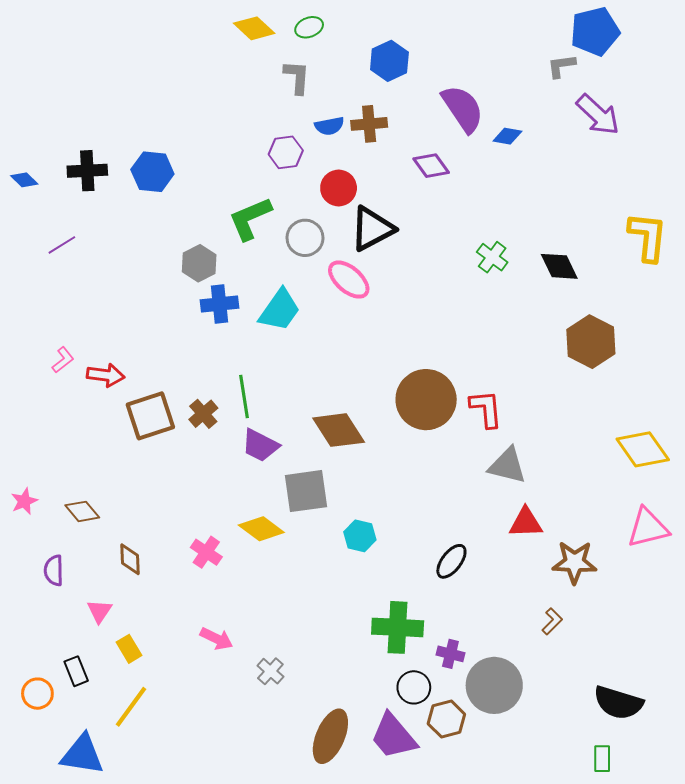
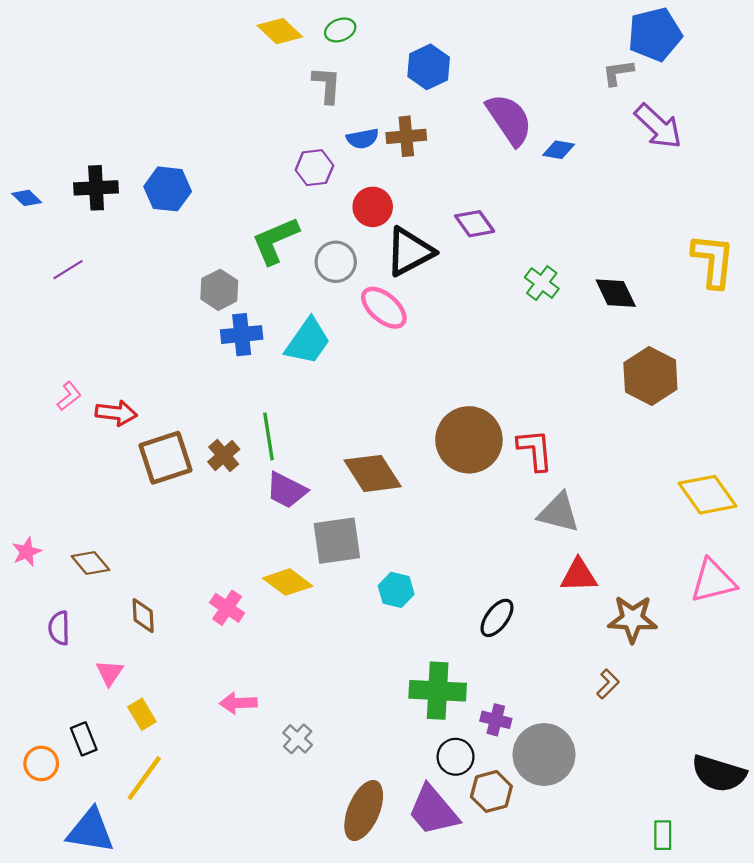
purple diamond: (431, 166) -> (475, 224), moved
pink arrow: (216, 639) -> (238, 703), turned 152
black semicircle: (618, 703) -> (719, 774), moved

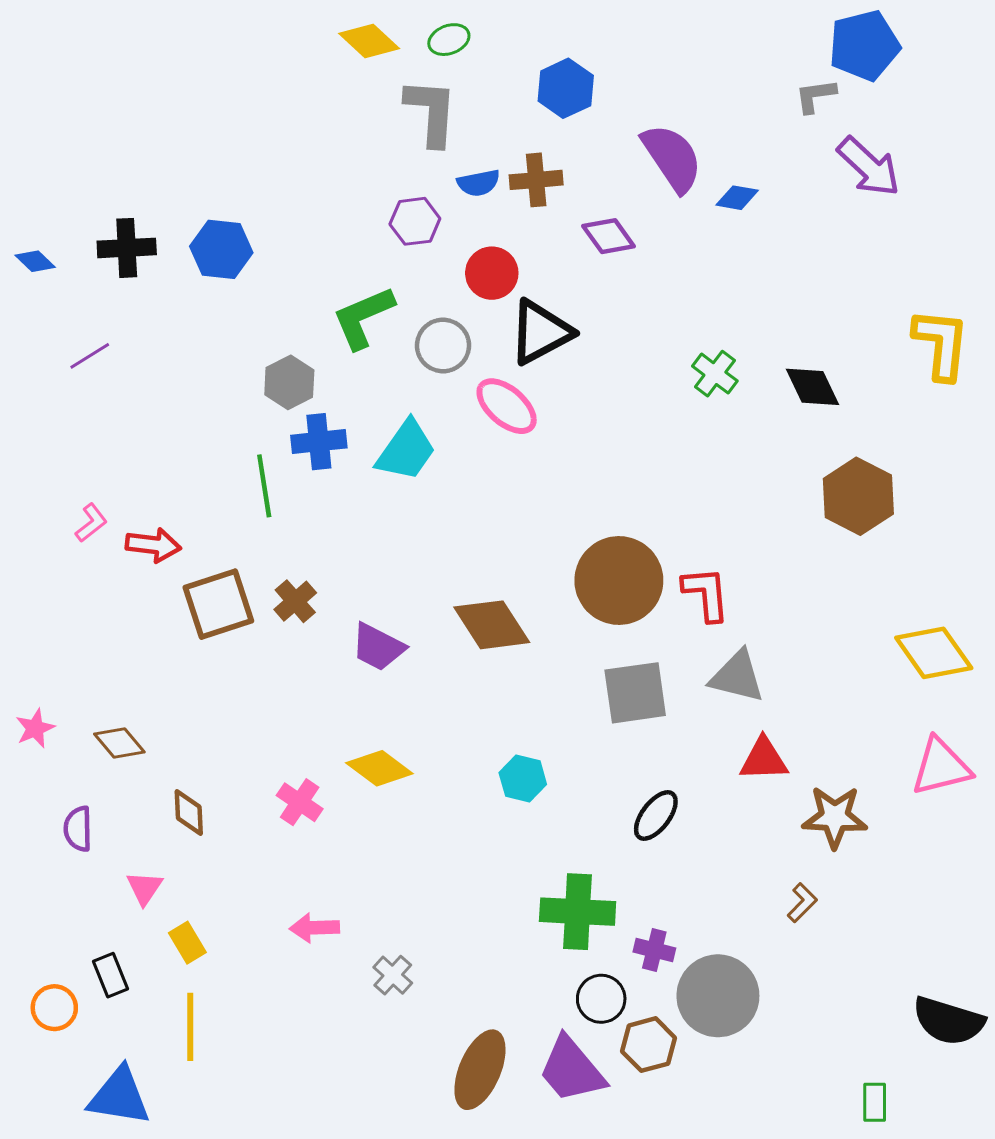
gray L-shape: (327, 85) -> (431, 112), size x1.4
purple diamond: (475, 224) -> (609, 236), moved
green line: (269, 436) -> (264, 486), moved
gray square: (337, 541) -> (635, 693), moved
yellow line: (144, 778) -> (190, 1027), turned -36

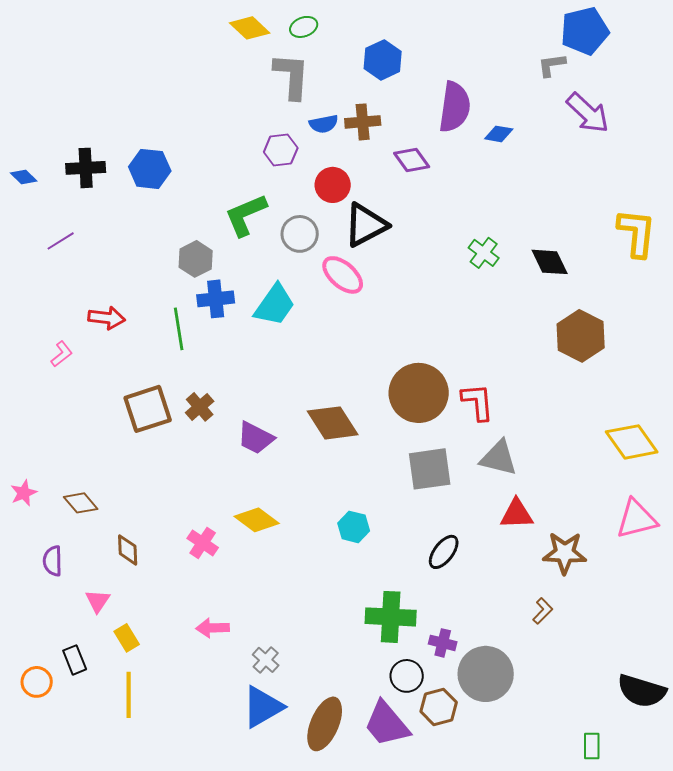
purple semicircle: (672, 158) -> (455, 107), turned 42
red arrow: (153, 545) -> (107, 318), moved
blue triangle: (119, 1096) -> (263, 707), moved, turned -39

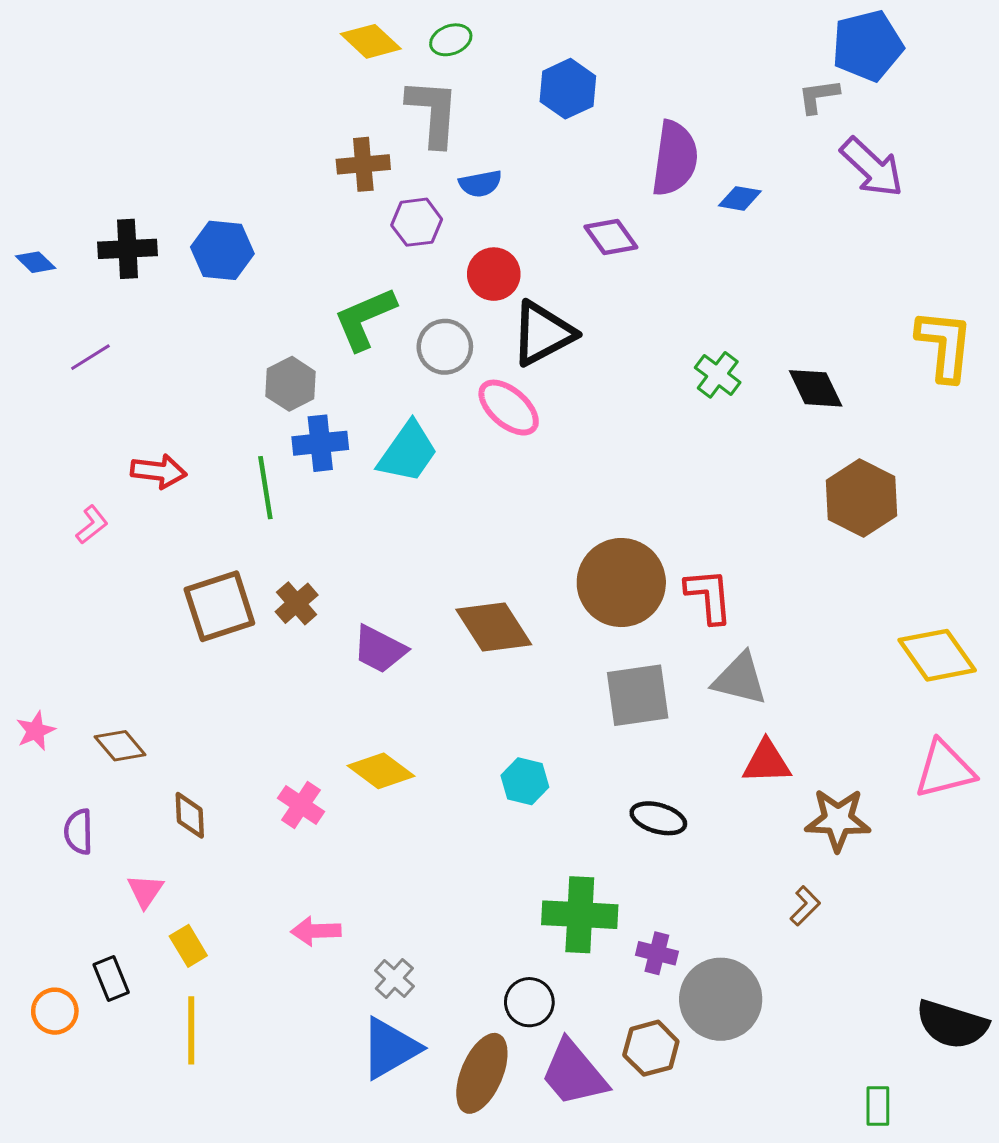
brown cross: (363, 122) -> (363, 164), moved
black ellipse: (444, 552) -> (658, 818), turned 69
black circle: (407, 676) -> (529, 1002), moved

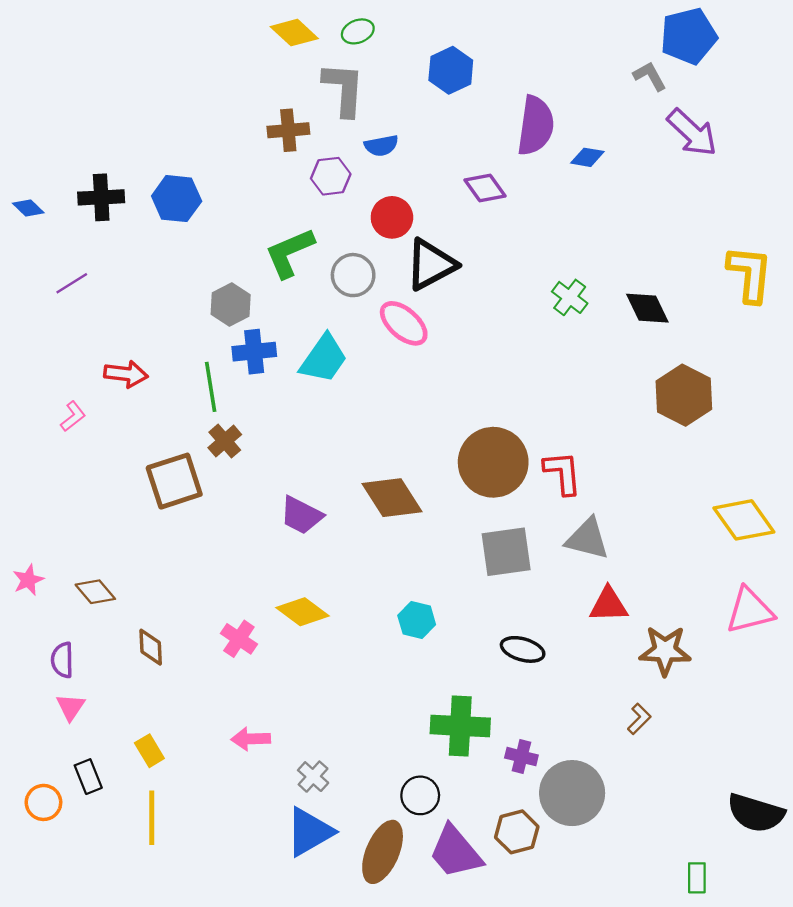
gray L-shape: (819, 96) -> (650, 76), turned 69
brown cross: (297, 603) -> (225, 441), moved
pink triangle: (145, 891) -> (71, 707), moved

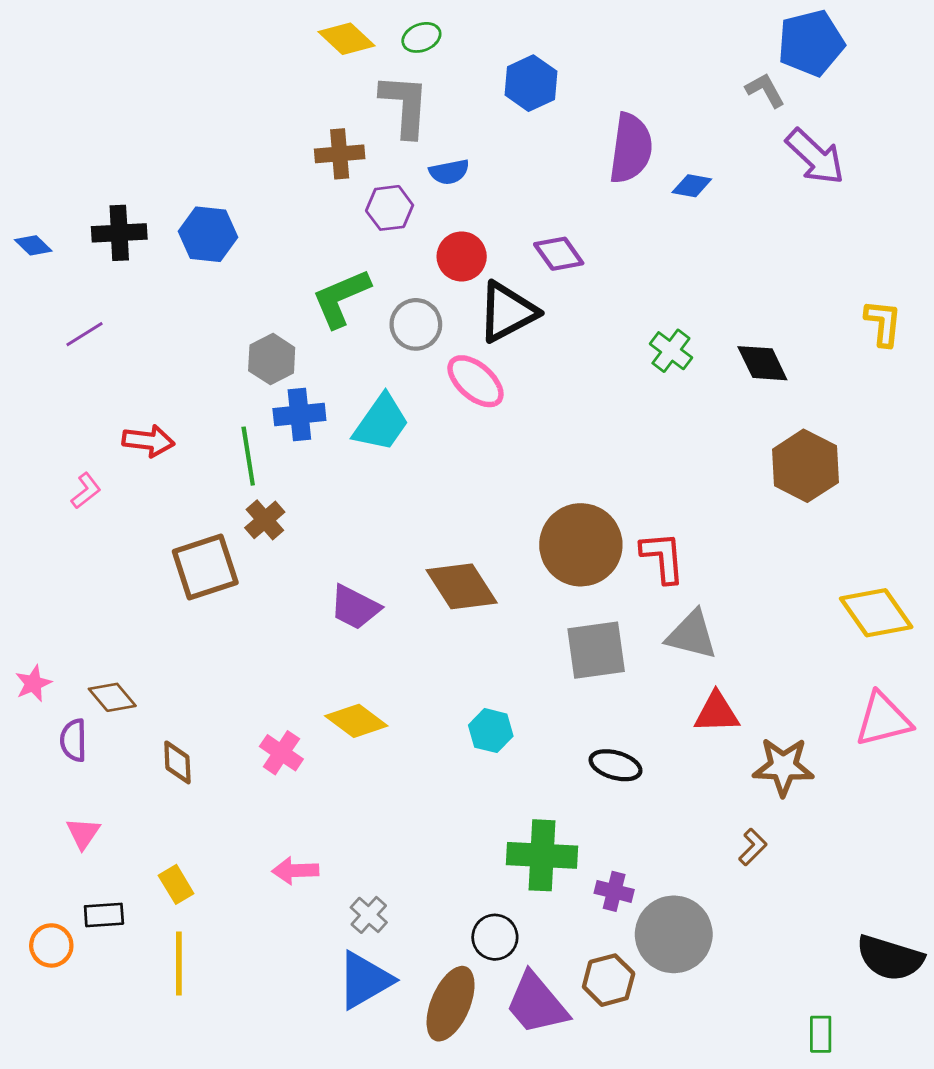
purple diamond: (485, 188) -> (559, 254), moved
yellow L-shape: (750, 274) -> (883, 323), size x0.7
purple semicircle: (62, 660) -> (73, 740), moved
black rectangle: (88, 777) -> (104, 915), turned -72

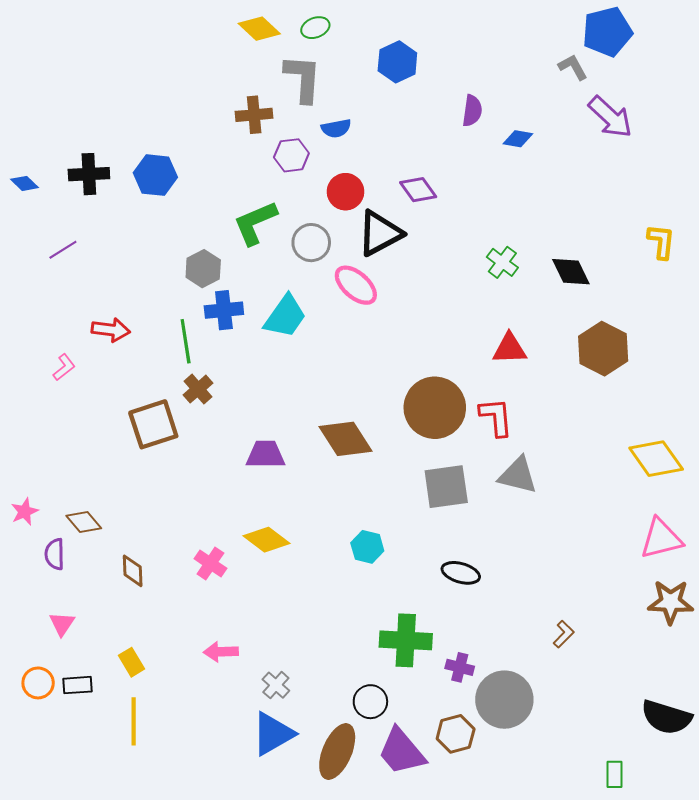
purple semicircle: (631, 148) -> (472, 111), size x0.6
purple trapezoid: (355, 607) -> (266, 454), turned 153
red triangle: (717, 713) -> (510, 349), moved
brown star: (783, 767) -> (671, 602), moved
orange circle: (51, 945) -> (38, 683), moved

